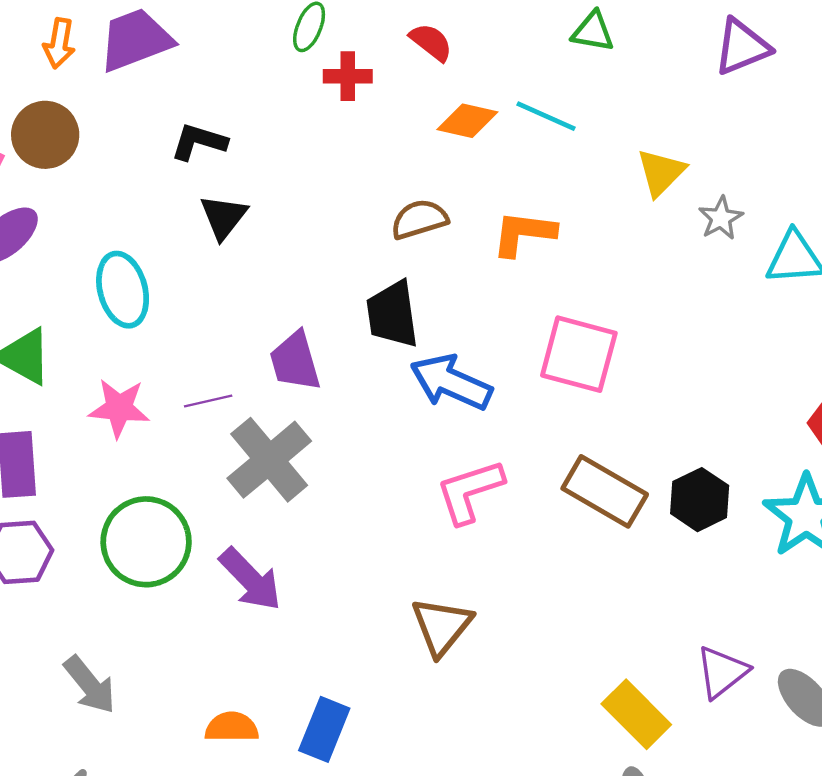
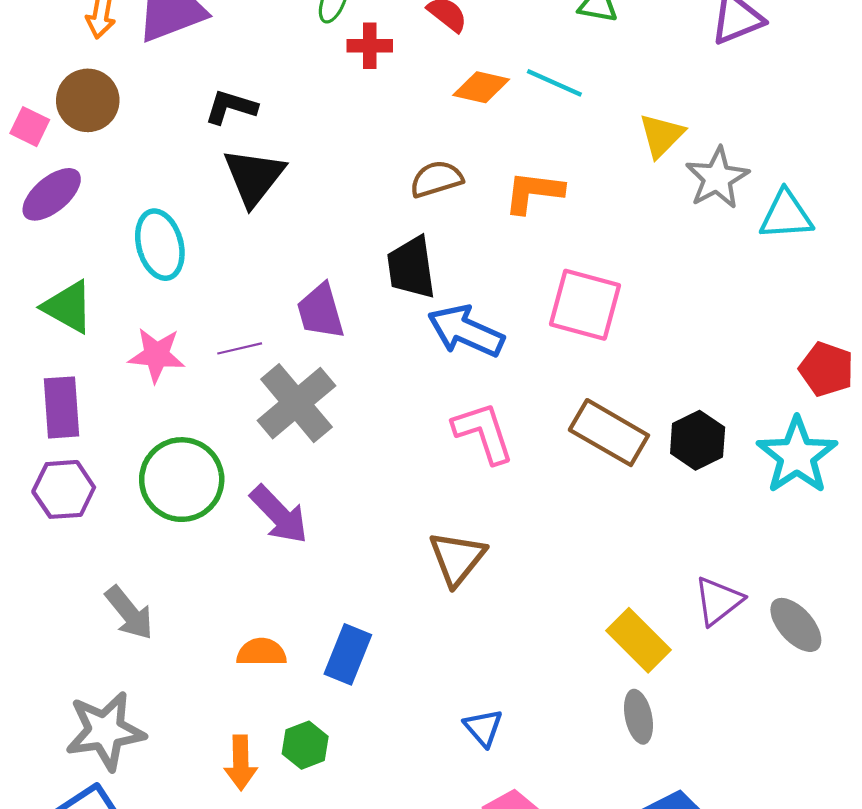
black triangle: (223, 217) -> (254, 177), size x1.4
gray star: (721, 218) -> (717, 178), size x1.5
pink L-shape: (470, 491) -> (483, 433), turned 90

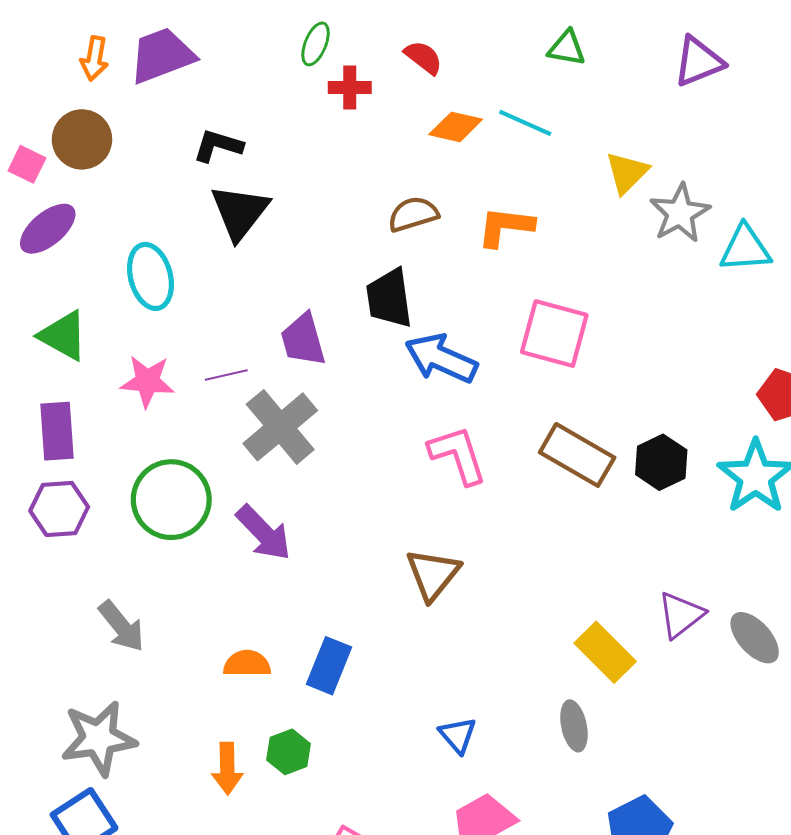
gray ellipse: (639, 717) -> (574, 726), moved

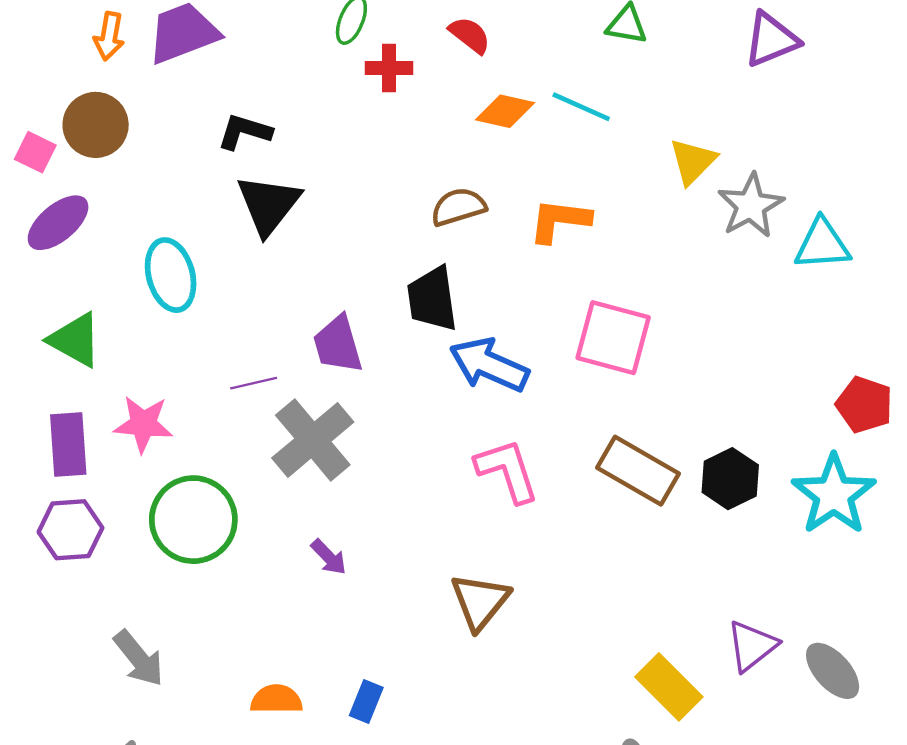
pink star: (147, 381) -> (143, 424), moved
purple arrow: (264, 533) -> (329, 557), moved, size x0.6
blue rectangle: (329, 666) -> (366, 702), size x0.7

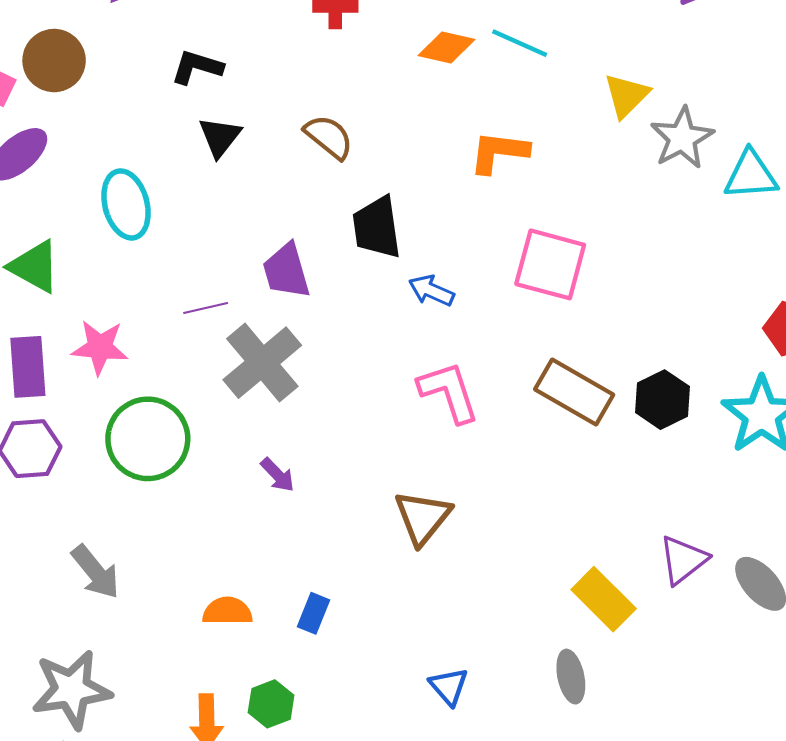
black triangle: (268, 205) -> (220, 137), size x0.7
brown semicircle: (458, 207) -> (329, 137), moved, turned 56
blue arrow: (489, 365) -> (431, 291), size x0.6

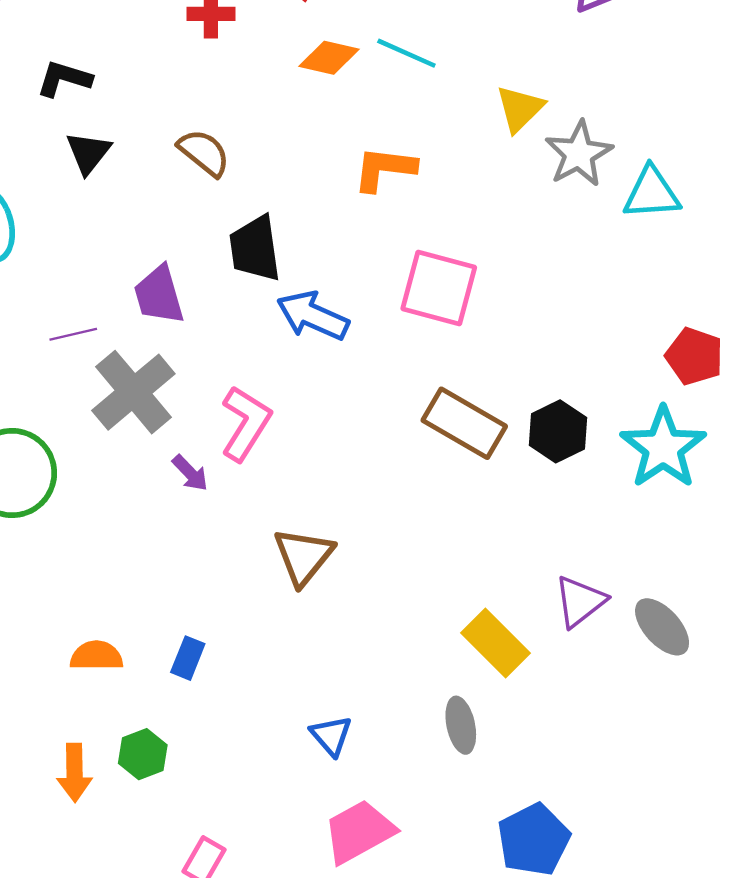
blue arrow: (431, 291) -> (313, 316), size x1.5
pink L-shape: (449, 392) -> (246, 423), moved, turned 50
purple arrow: (278, 475) -> (190, 473), moved

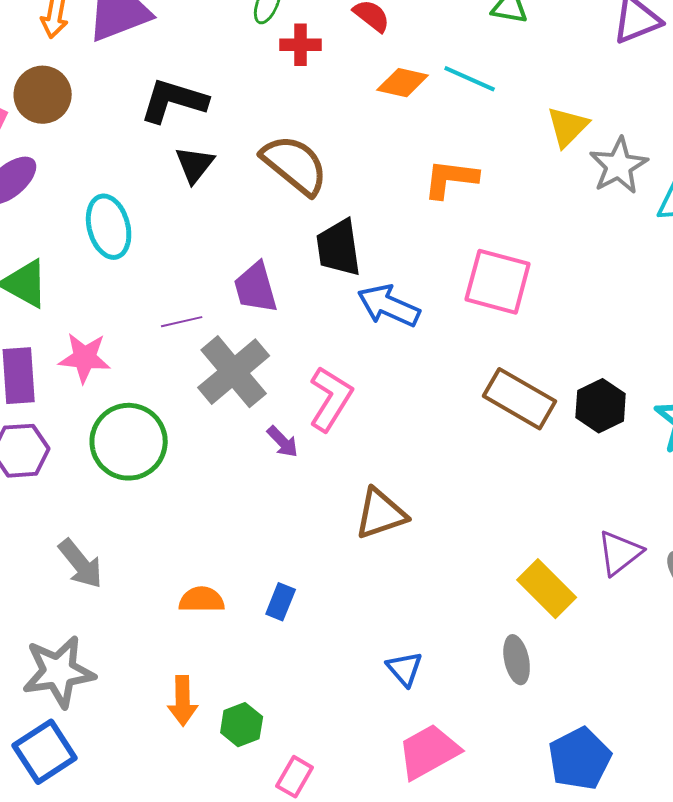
black L-shape: (64, 79) -> (174, 101), size x1.4
brown semicircle: (204, 153) -> (295, 165), size x1.5
brown triangle: (303, 556) -> (381, 514), turned 32
green hexagon: (143, 754) -> (242, 725), moved

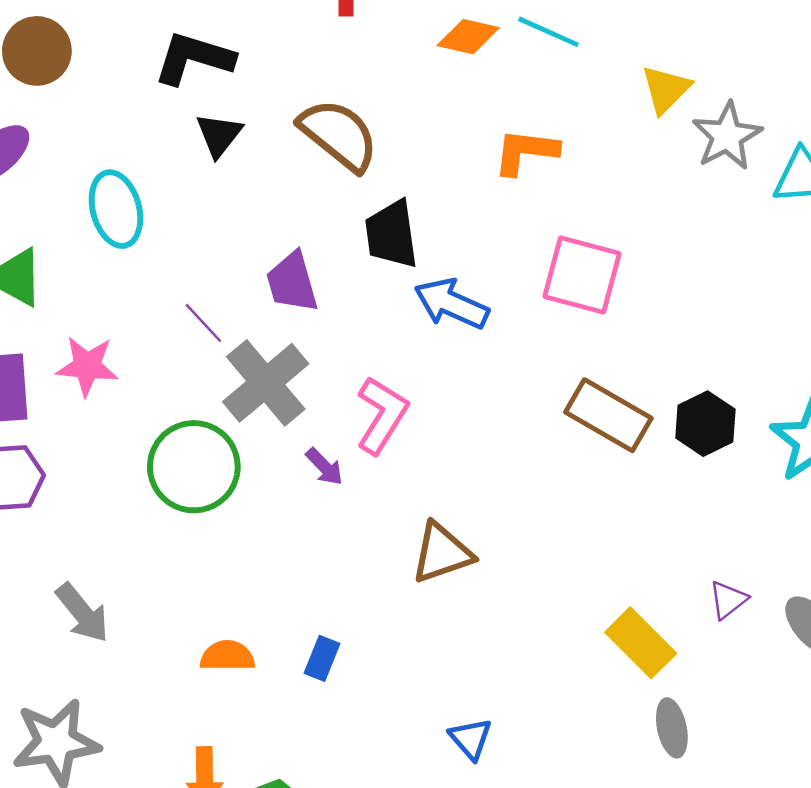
purple line: (182, 322) -> (203, 323), turned 60
green circle: (129, 442) -> (194, 467), moved
purple triangle: (620, 553) -> (728, 600), size x0.7
gray ellipse: (517, 660) -> (672, 728), moved

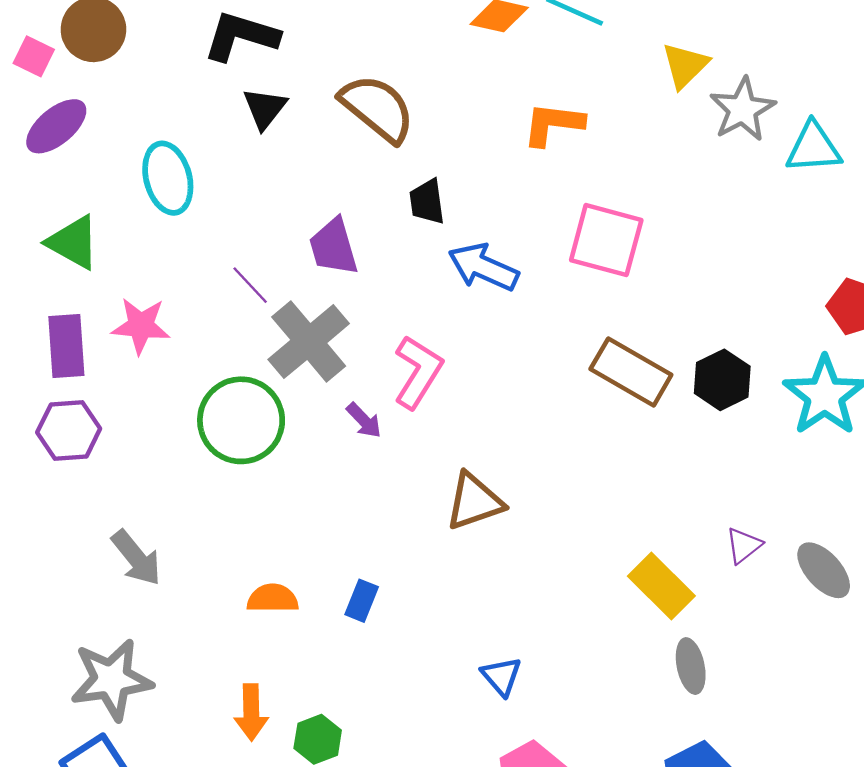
black trapezoid: (392, 234) -> (427, 202), size x0.7

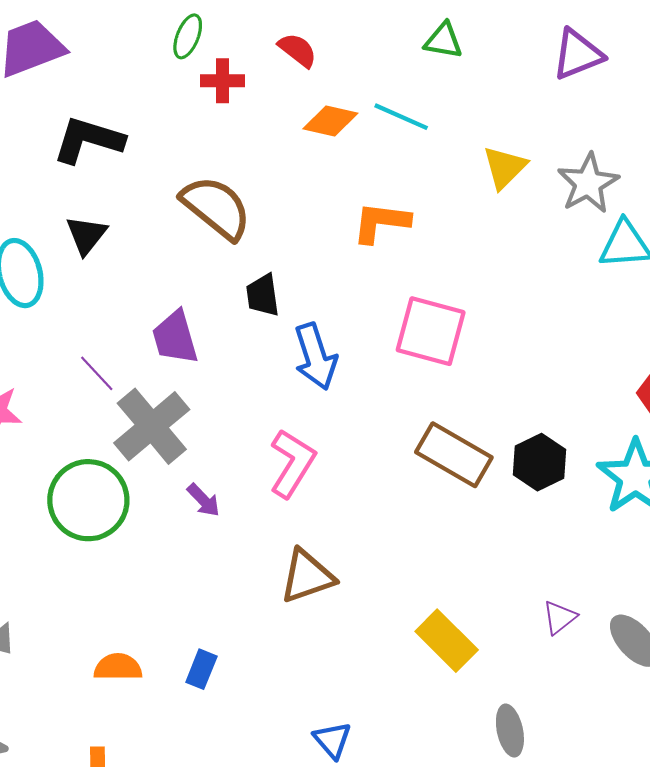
black triangle: (265, 108) -> (86, 235), moved
gray star: (742, 109) -> (588, 183), moved
blue arrow: (483, 267) -> (316, 357), turned -132
pink L-shape: (418, 372) -> (292, 463), moved
yellow rectangle: (661, 586) -> (447, 641), moved

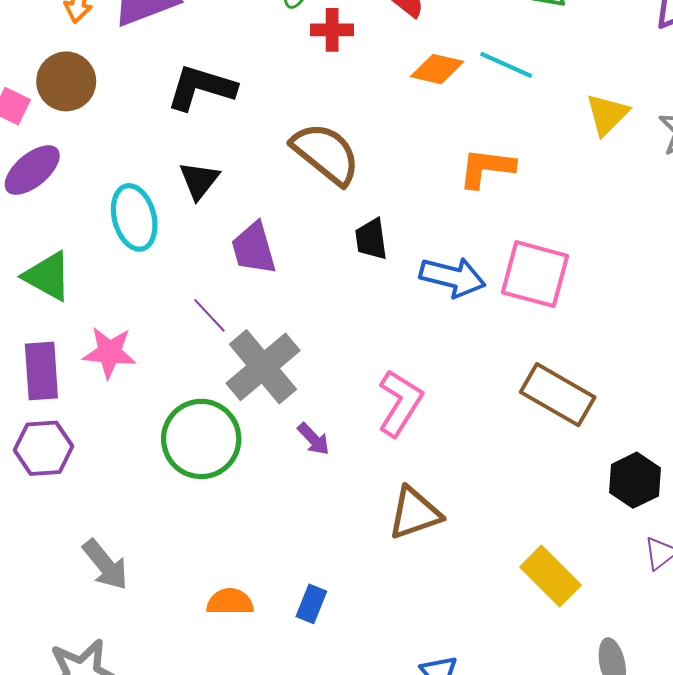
purple trapezoid: (175, 337) -> (254, 248), moved
blue arrow: (316, 357) -> (453, 277), moved, turned -58
black hexagon: (540, 462) -> (635, 480), moved

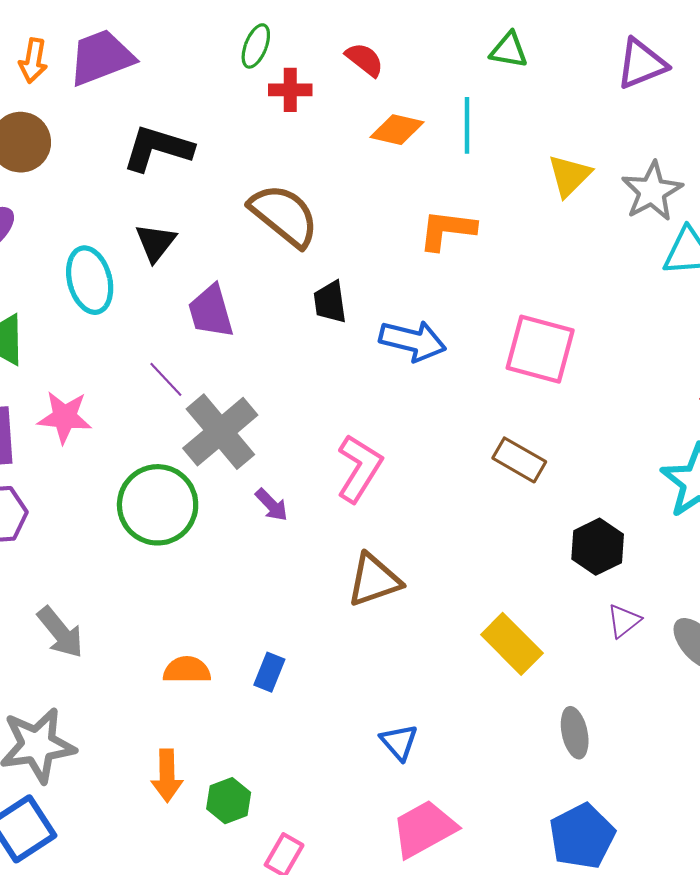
cyan line: (506, 65) -> (467, 125), turned 66
pink square: (535, 274) -> (540, 349), moved
brown rectangle: (558, 395) -> (519, 460), size x0.7

